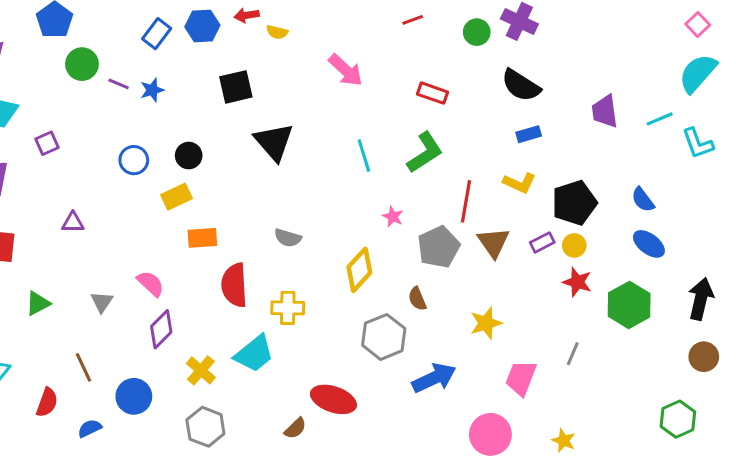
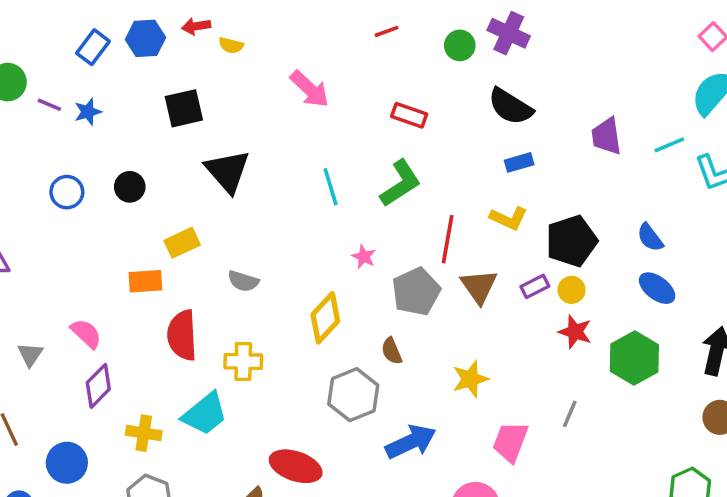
yellow rectangle: (176, 197) -> (182, 243), moved
yellow cross: (201, 370) -> (144, 433), turned -32

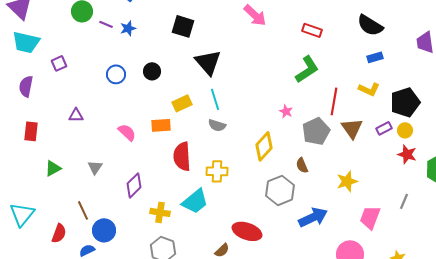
black square: (184, 108) -> (183, 26), turned 30
cyan line: (331, 187) -> (215, 99), moved
pink semicircle: (86, 334) -> (127, 132), moved
blue circle: (67, 463) -> (104, 230), moved

